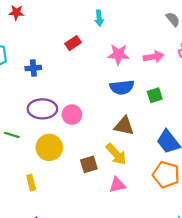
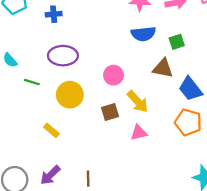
pink circle: (72, 115) -> (113, 75), moved
brown triangle: (124, 126) -> (163, 68), moved
yellow rectangle: (31, 183) -> (51, 130), turned -35

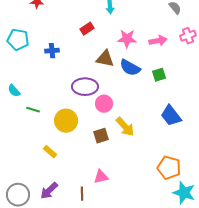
blue semicircle: (143, 34) -> (130, 68), turned 35
purple ellipse: (63, 56) -> (85, 87), moved
brown triangle: (163, 68) -> (105, 59), moved
orange pentagon: (188, 122) -> (169, 168), moved
pink triangle: (139, 133) -> (101, 177), moved

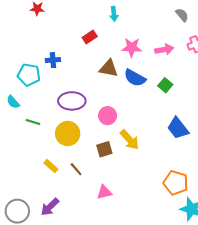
cyan pentagon: (18, 40) -> (29, 75), moved
green square: (159, 75) -> (165, 85), turned -32
purple ellipse: (85, 87) -> (72, 101), moved
brown line: (82, 194) -> (76, 169), moved, turned -40

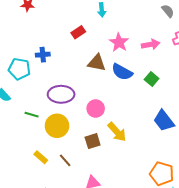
pink star: (132, 47) -> (119, 42), turned 30
green line: (33, 122) -> (32, 115), moved

